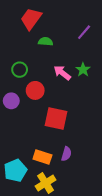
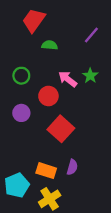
red circle: (35, 90) -> (48, 96), moved
purple circle: (11, 101) -> (21, 113), moved
red square: (56, 118) -> (61, 129), turned 30

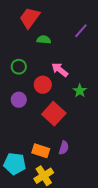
green star: (90, 76) -> (80, 91), moved
cyan pentagon: (17, 185) -> (15, 164), turned 30

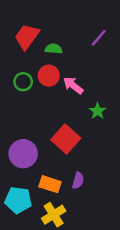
red trapezoid: (30, 18) -> (27, 37), moved
red circle: (43, 85) -> (49, 76), moved
purple circle: (19, 100) -> (23, 154), moved, size x1.5

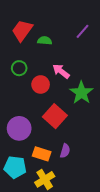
red circle: (49, 76) -> (41, 84), moved
green star: (98, 111) -> (81, 93), size x1.6

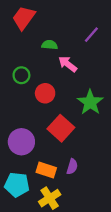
red trapezoid: (22, 30) -> (24, 18), moved
pink arrow: (61, 71) -> (68, 64), moved

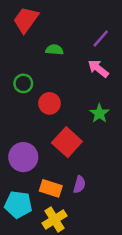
pink arrow: (68, 64) -> (98, 68), moved
green star: (90, 102) -> (99, 113), size x0.7

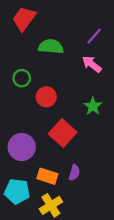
green semicircle: (54, 50) -> (51, 47), size x1.5

